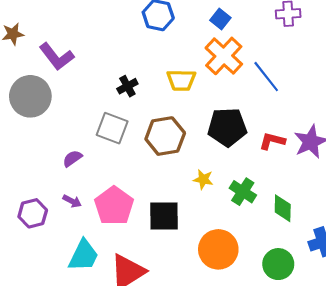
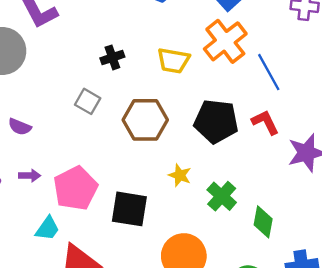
gray square: (112, 128) -> (88, 101), size x0.7
red L-shape: (272, 141) -> (265, 122), moved, turned 40
purple semicircle: (72, 158) -> (20, 127), moved, turned -132
purple arrow: (72, 201) -> (30, 176), turned -36
cyan trapezoid: (83, 255) -> (47, 228), moved, size x0.7

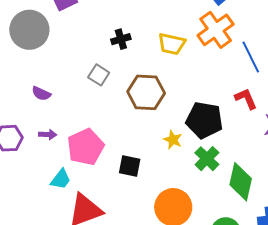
black pentagon: (216, 121) -> (204, 120), moved
black square: (129, 209) -> (130, 166), size x0.7
green diamond: (263, 222) -> (241, 182), size x1.4

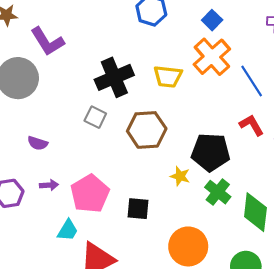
black cross: (121, 39) -> (114, 77), size x1.8

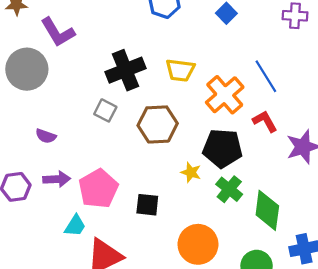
orange cross: (212, 57) -> (225, 95), moved
purple arrow: (49, 185) -> (57, 179), size x1.4

